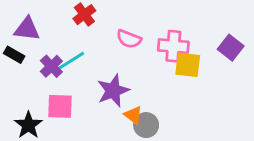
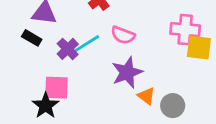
pink semicircle: (129, 39) -> (123, 35), moved
pink square: (60, 106) -> (57, 88), moved
gray circle: (146, 125) -> (173, 106), moved

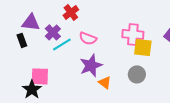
black rectangle: (32, 38) -> (22, 40), turned 40
purple cross: (68, 49) -> (53, 32), moved
gray circle: (173, 106) -> (137, 74), moved

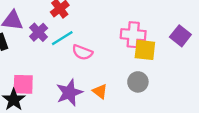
pink semicircle: (88, 38) -> (82, 52), moved
cyan line: (62, 44) -> (62, 38), moved
purple star: (91, 65) -> (69, 93), moved

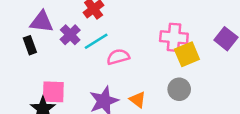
yellow square: (145, 50) -> (187, 54), turned -30
pink semicircle: (82, 52) -> (118, 57), turned 144

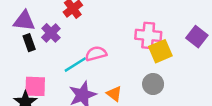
cyan line: (96, 41) -> (75, 65), moved
black rectangle: (30, 45) -> (29, 43), moved

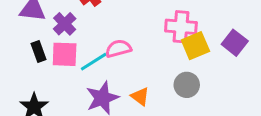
purple square: (197, 37) -> (235, 43), moved
black rectangle: (29, 43) -> (38, 51), moved
pink square: (35, 86) -> (65, 54), moved

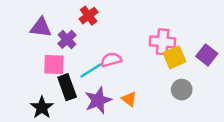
black rectangle: (38, 51) -> (67, 87), moved, size x1.5
pink square: (65, 54) -> (54, 64), moved
gray circle: (187, 85) -> (182, 90), moved

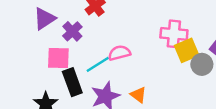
purple triangle: (41, 27) -> (44, 19), turned -40
gray circle: (182, 90) -> (202, 64), moved

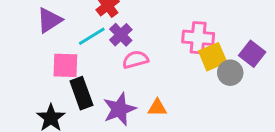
purple cross: (72, 31) -> (121, 35), moved
cyan line: (98, 64) -> (92, 36), moved
orange triangle: (138, 95) -> (157, 108), turned -36

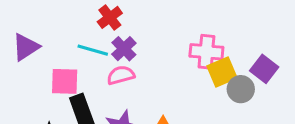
purple triangle: (49, 20) -> (26, 47), moved
cyan line: (92, 36) -> (93, 50), turned 48
pink semicircle: (135, 60) -> (121, 75), moved

